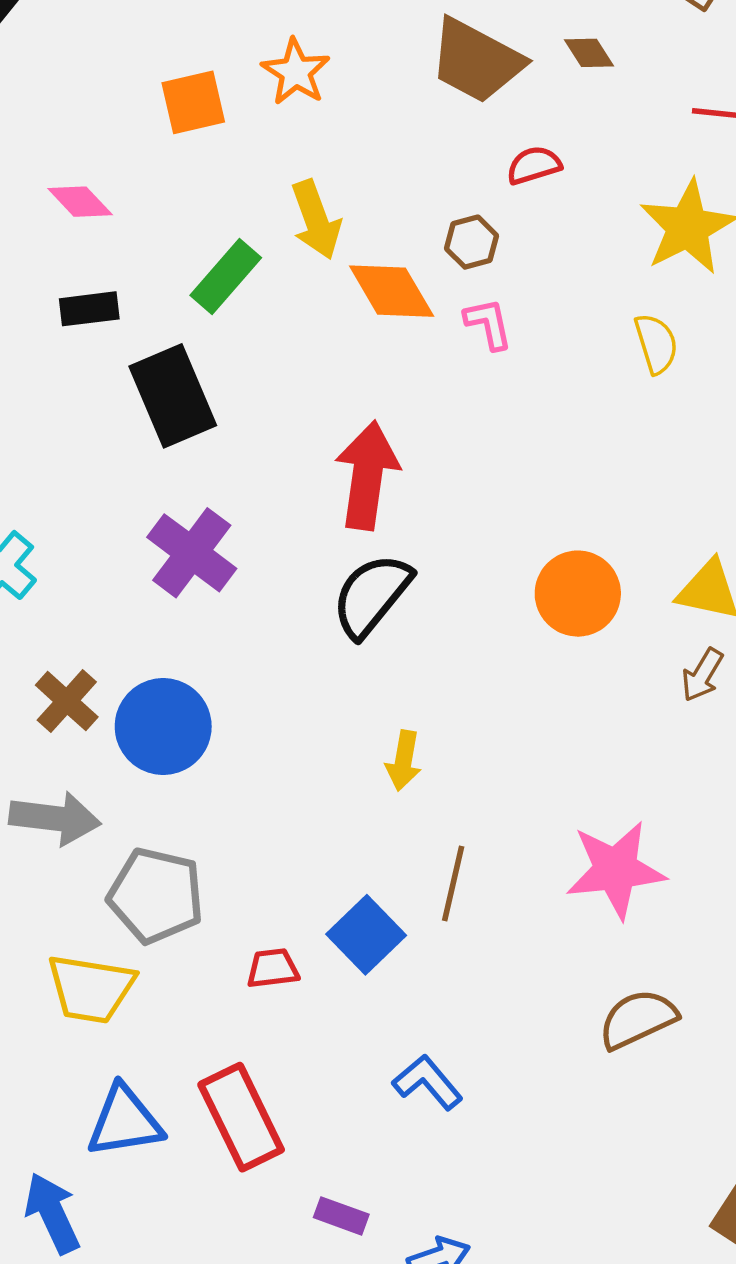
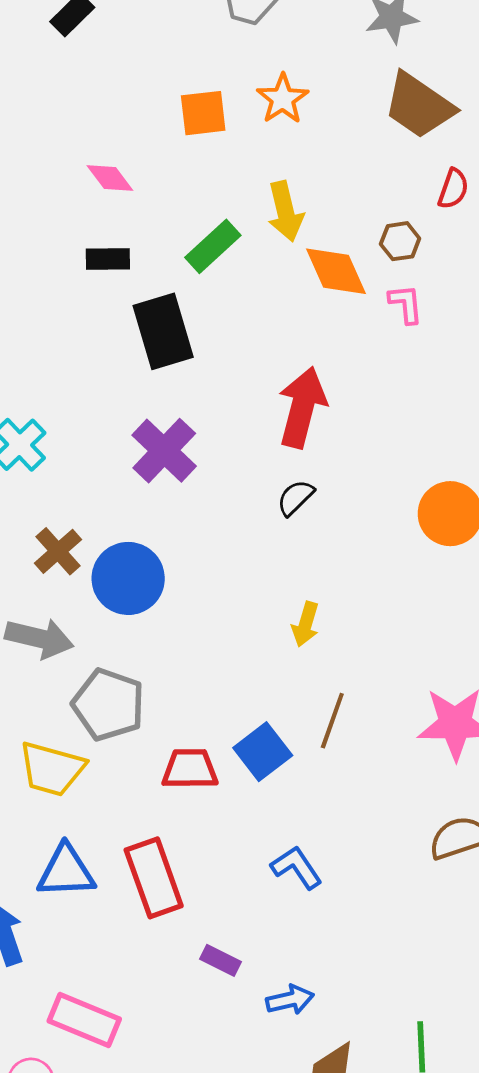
red semicircle: (534, 165) -> (453, 189), turned 120
black semicircle: (372, 595) -> (295, 498), size x0.6
red trapezoid: (273, 968) -> (190, 769), size x1.4

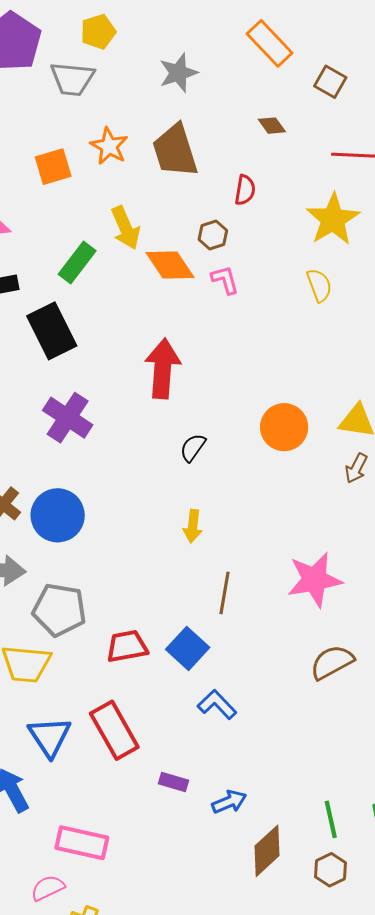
brown trapezoid: (419, 106) -> (175, 151), moved, turned 48
black semicircle: (295, 498) -> (193, 448), moved
blue square: (263, 752) -> (188, 648), moved
blue triangle: (66, 871) -> (50, 737), turned -51

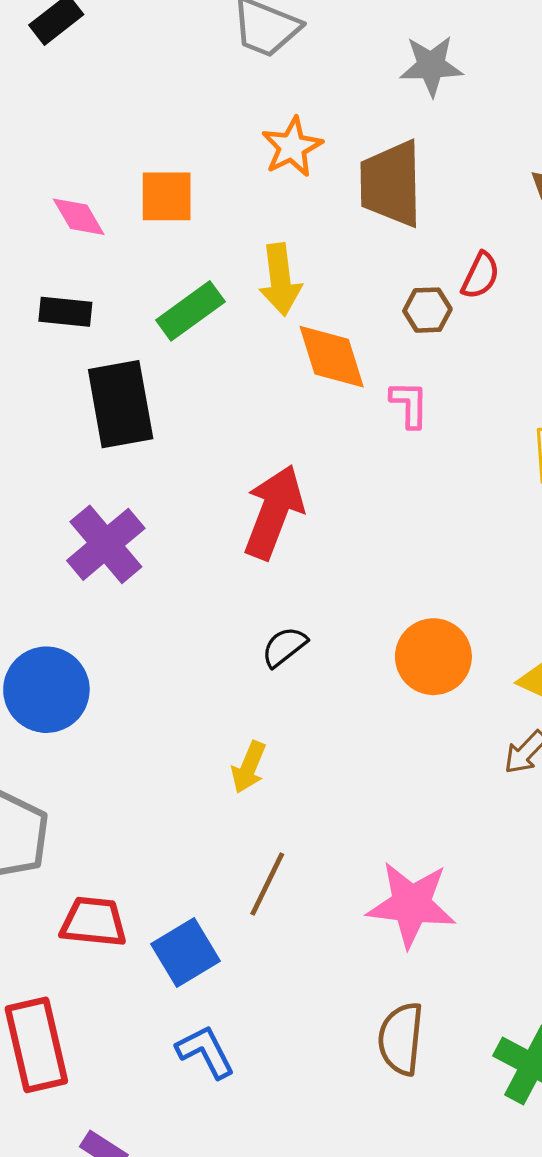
orange square: (53, 167) -> (167, 196), moved
brown hexagon: (213, 235) -> (427, 310), moved
brown semicircle: (332, 662) -> (401, 1039), turned -72

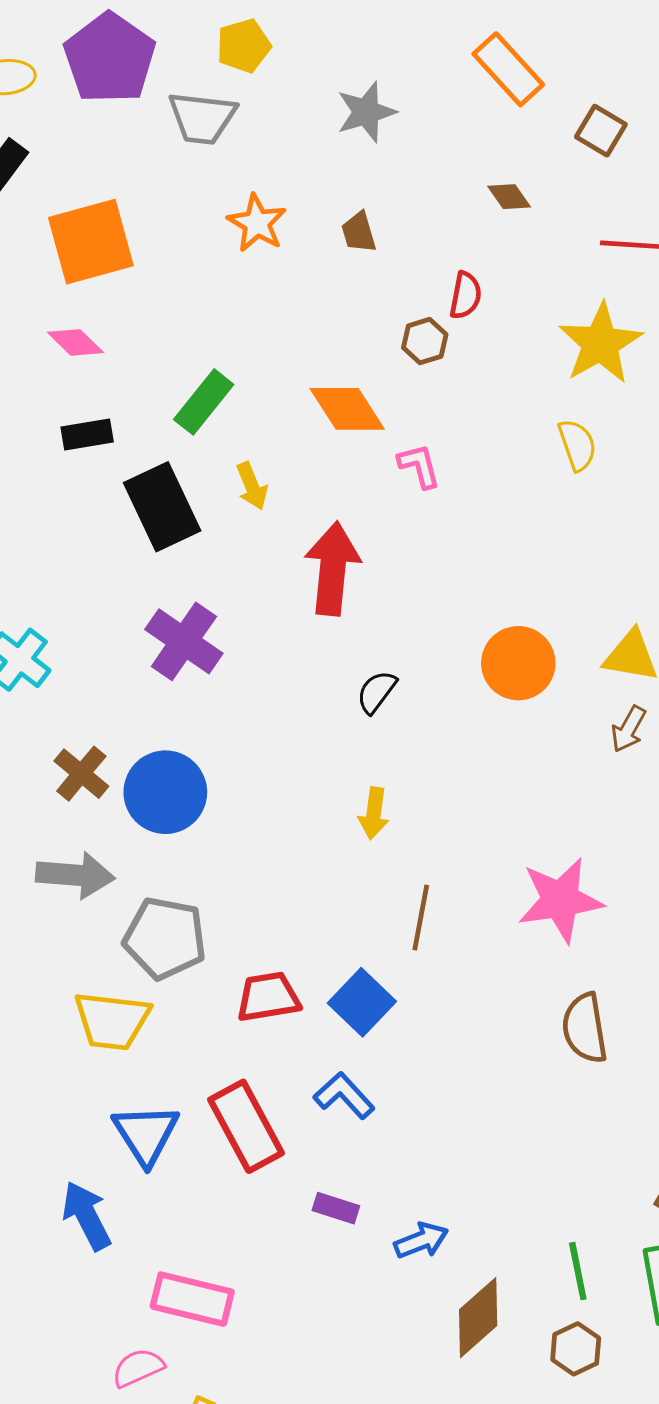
brown trapezoid: (391, 184) -> (359, 232), size x0.5
orange square: (167, 196) -> (91, 242), moved, size x1.5
yellow arrow: (280, 280) -> (252, 486), moved, size x0.7
pink L-shape: (409, 404) -> (419, 466), moved
blue L-shape: (205, 1052) -> (344, 1096), moved

